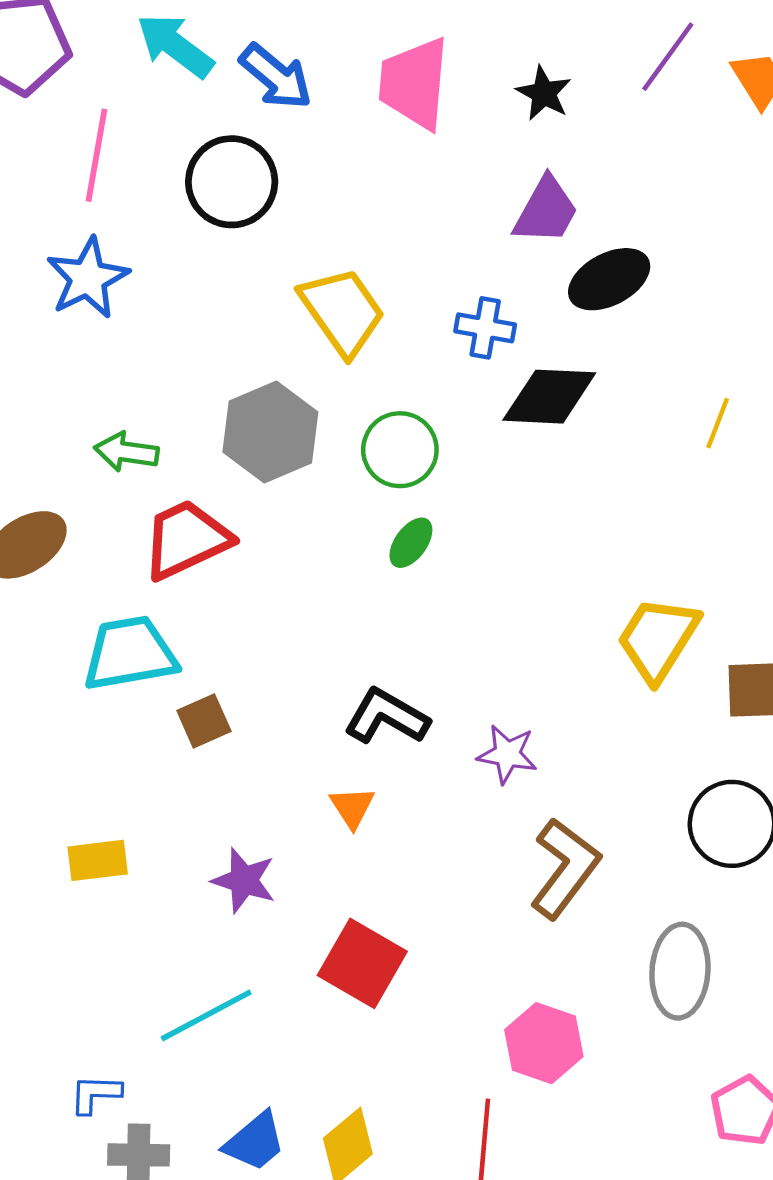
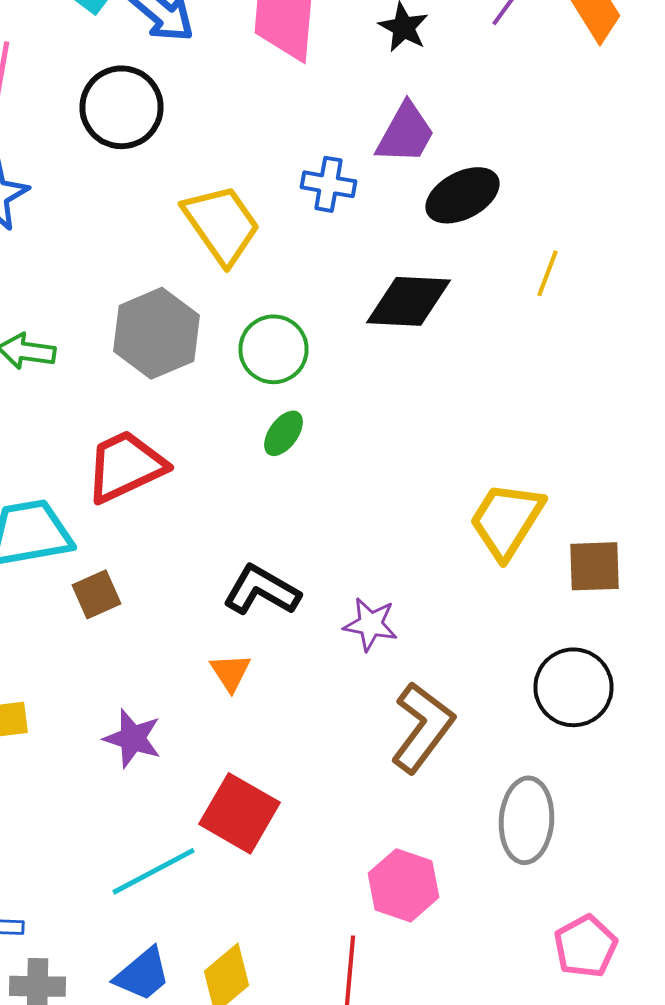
blue cross: (485, 328) -> (328, 184), moved
yellow line: (718, 423) -> (548, 273), moved
red trapezoid: (186, 539) -> (126, 466), moved
cyan line: (206, 1015) -> (154, 871), moved

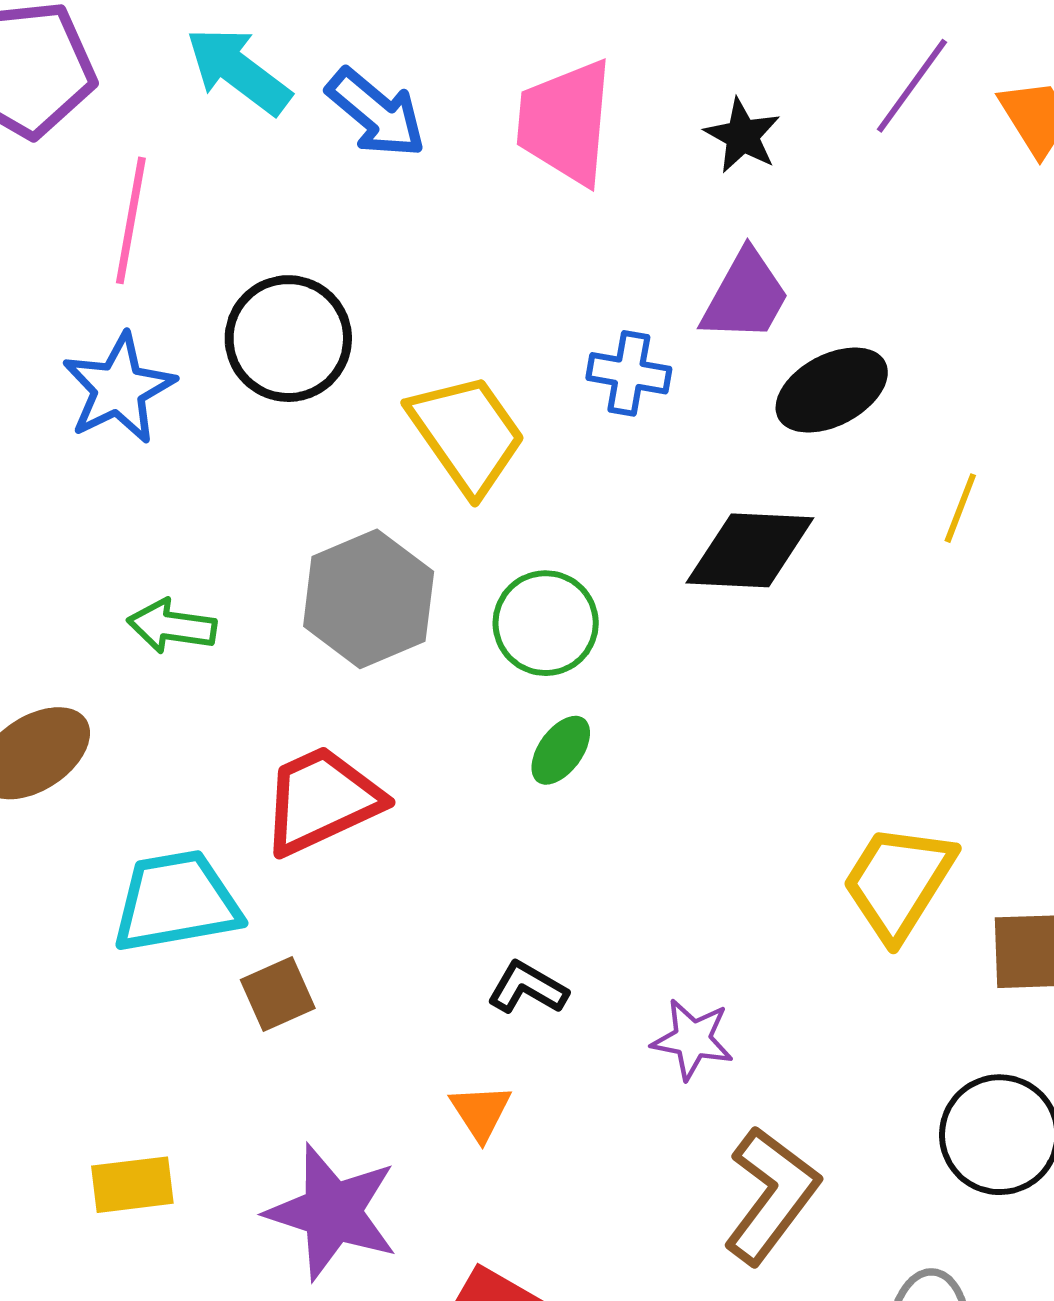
black circle: (122, 107) -> (288, 339), moved
black L-shape: (262, 590) -> (527, 988), size x0.7
purple star: (132, 738) -> (332, 1212), size x1.5

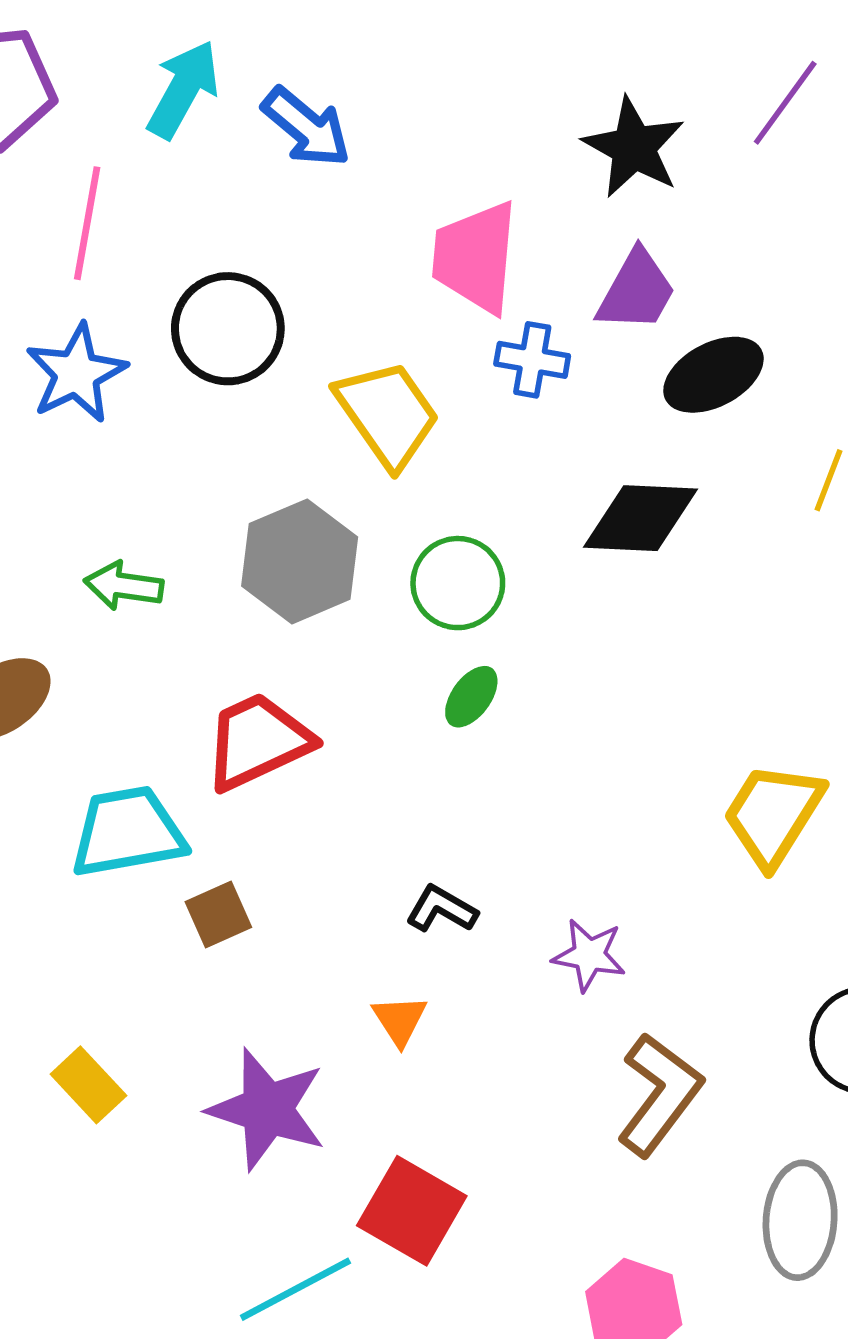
cyan arrow: (238, 71) -> (183, 89), turned 82
pink trapezoid: (565, 122) -> (475, 257), moved
black star: (742, 136) -> (634, 147), size x1.5
yellow rectangle: (132, 1185) -> (88, 1085), turned 54

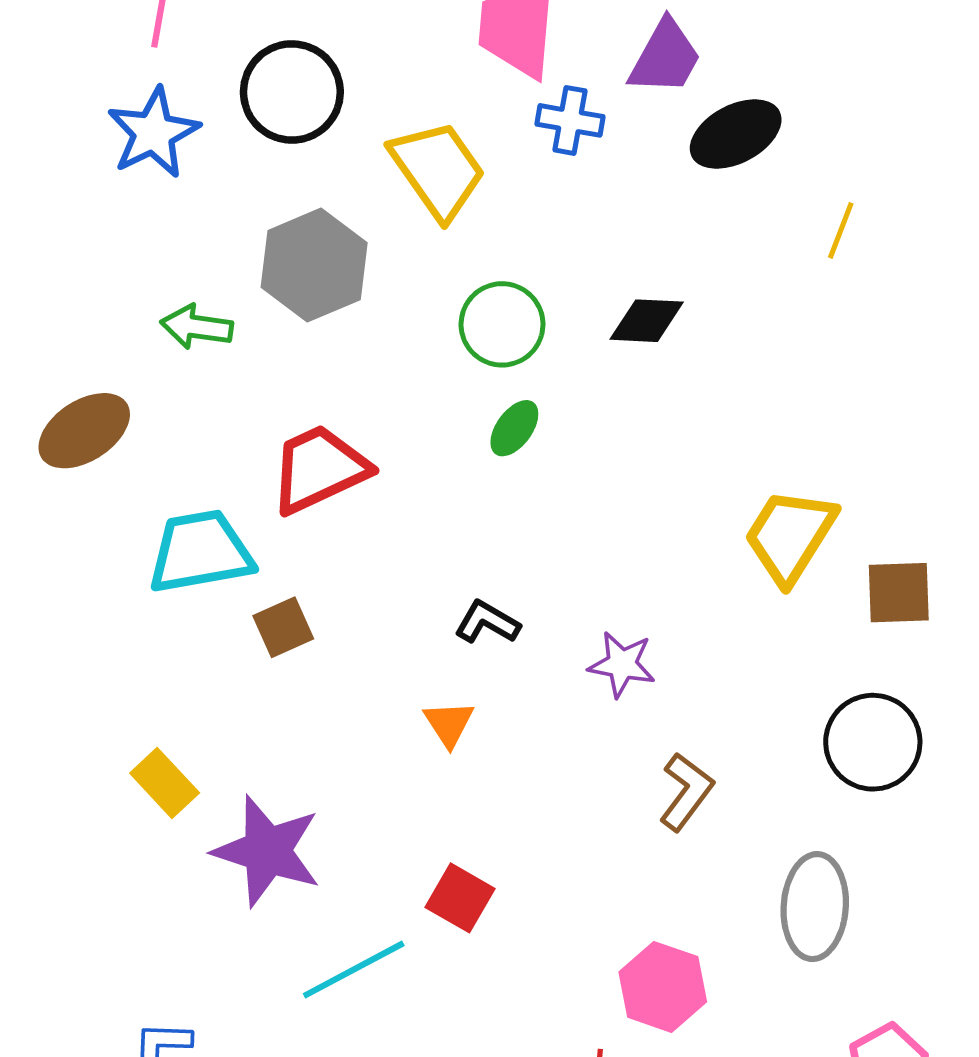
black diamond: (640, 518) -> (647, 321), moved, size x0.7
gray hexagon: (300, 561) -> (314, 265), moved
brown L-shape: (659, 1094) -> (686, 792), size x0.7
purple star: (267, 1109) -> (267, 851), moved
red square: (412, 1211) -> (460, 898), size x0.7

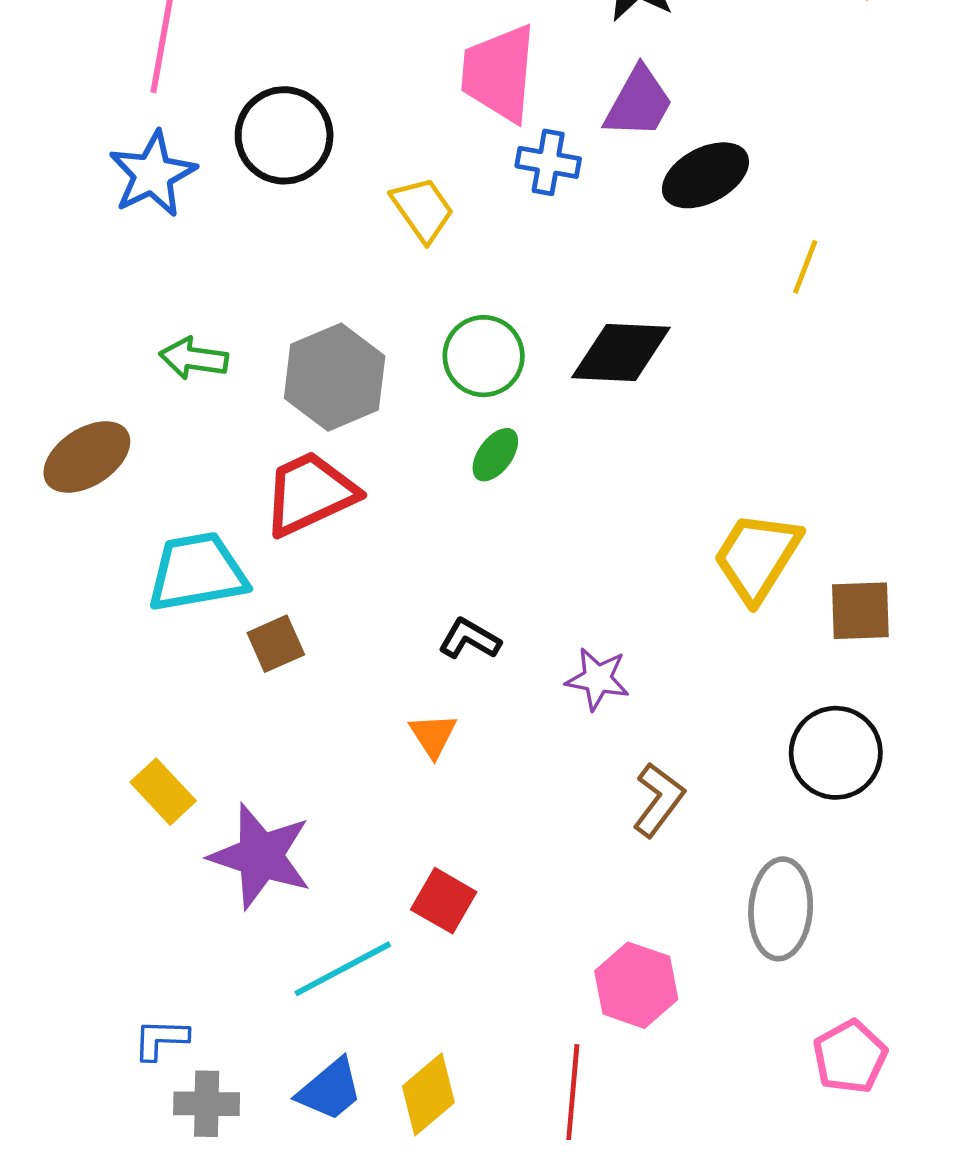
yellow trapezoid: (438, 170) -> (423, 209), size x0.7
gray hexagon: (314, 265) -> (335, 377), moved
black diamond: (647, 321) -> (621, 353), size x1.4

